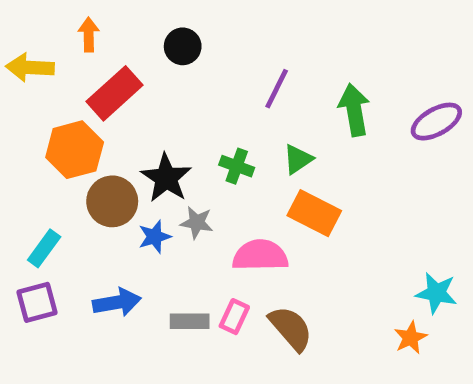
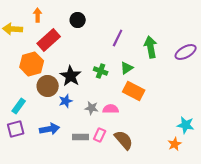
gray star: (197, 223) -> (92, 108), moved
pink semicircle: (260, 255) -> (111, 109), size x0.7

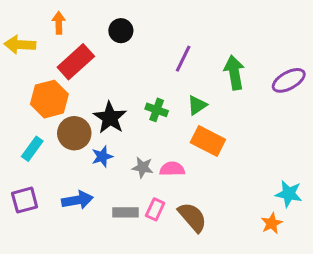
cyan rectangle: (19, 106) -> (32, 149), moved

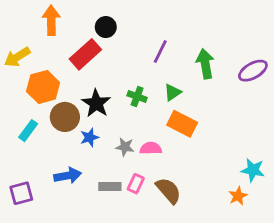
orange arrow: (59, 23) -> (51, 20), size x1.5
yellow arrow: (20, 45) -> (17, 57), moved, turned -35
red rectangle: (76, 62) -> (85, 54), moved
purple square: (25, 200) -> (21, 193), moved

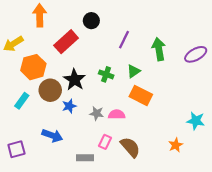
black circle: (106, 27) -> (91, 21), moved
cyan star: (253, 170) -> (196, 121), moved
blue arrow: (68, 176) -> (52, 136), turned 30
gray rectangle: (110, 186) -> (85, 158), moved
orange star: (238, 196) -> (176, 145), moved

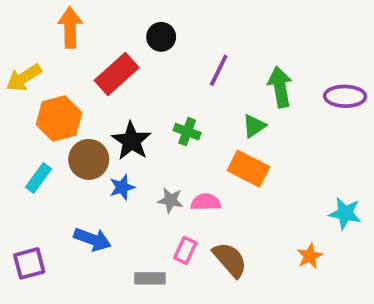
purple ellipse: (196, 54) -> (345, 96), turned 30
green triangle: (133, 71) -> (254, 126), moved

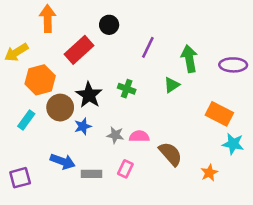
orange rectangle: (248, 169) -> (219, 114), moved
brown semicircle: (230, 260) -> (170, 154), moved
gray rectangle: (150, 278) -> (92, 174), moved

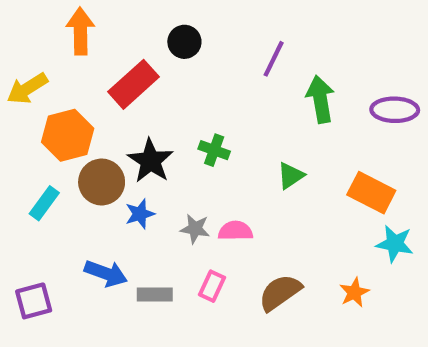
purple line: (148, 47) -> (274, 59), moved
green triangle: (172, 85) -> (291, 176), moved
brown semicircle: (170, 154) -> (280, 292), moved, turned -84

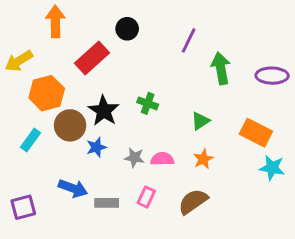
orange star: (354, 292) -> (203, 159), moved

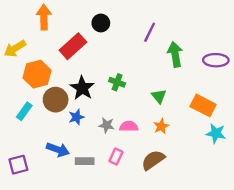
green triangle: (200, 121) -> (159, 96), turned -35

